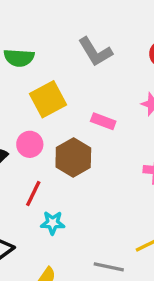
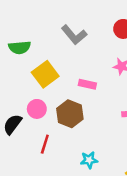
cyan star: (53, 223) -> (89, 160), moved

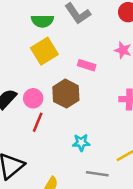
green semicircle: (20, 47) -> (42, 21), moved
pink circle: (37, 109) -> (33, 98), moved

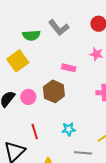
yellow square: (44, 51) -> (18, 61), moved
red line: (38, 122) -> (35, 131), moved, turned -35

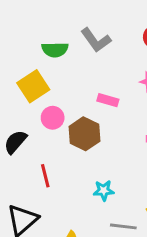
pink circle: (28, 97) -> (53, 118), moved
red line: (35, 131) -> (45, 176), moved

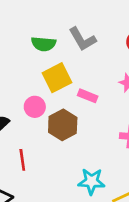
yellow square: (33, 86) -> (57, 78), moved
cyan star: (104, 190) -> (91, 181), moved, size x1.4

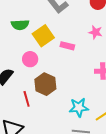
green semicircle: (44, 44) -> (20, 25), moved
brown hexagon: (63, 125) -> (45, 84), moved

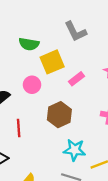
pink rectangle: (67, 46) -> (76, 79), turned -64
brown hexagon: (45, 84) -> (59, 115), moved

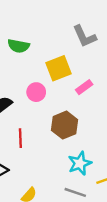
green semicircle: (29, 44) -> (19, 46), moved
cyan star: (75, 150) -> (80, 163), turned -30

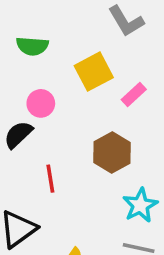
pink circle: (36, 92) -> (41, 103), moved

